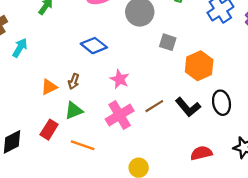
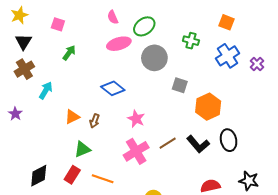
orange triangle: (49, 87) -> (72, 117), moved
green triangle: (74, 111) -> (82, 149), moved
red rectangle: (49, 130) -> (72, 175), moved

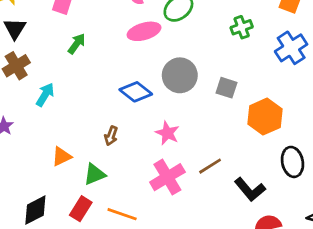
green cross: (191, 41) -> (242, 27), turned -35
gray circle: (154, 58) -> (180, 75), moved
orange triangle: (72, 117) -> (62, 156), moved
black L-shape: (198, 144) -> (250, 189), moved

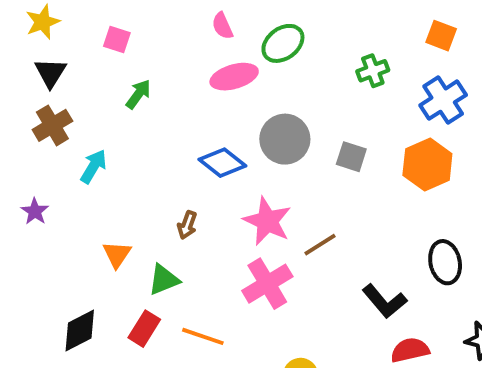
orange hexagon: (265, 117) -> (427, 165), moved
pink star: (167, 133) -> (267, 221), size x1.4
orange triangle: (62, 156) -> (117, 254), turned -30
brown line: (210, 166) -> (320, 245), moved

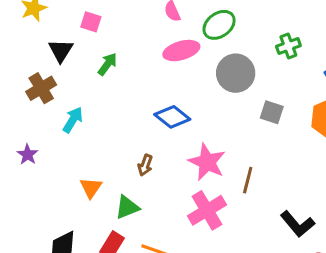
black triangle: (50, 73) -> (61, 51), moved
gray circle: (285, 139) -> (236, 73), moved
brown line: (320, 245) -> (248, 180), turned -44

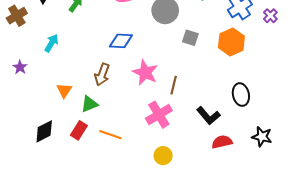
brown cross: (41, 88) -> (17, 16), moved
blue diamond: (172, 117) -> (121, 41), turned -35
brown arrow: (145, 165) -> (102, 75), size x1.5
pink cross: (207, 210) -> (159, 115), moved

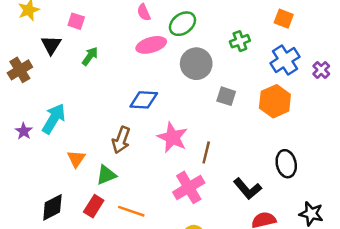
cyan arrow: (52, 43) -> (54, 119), moved, size x1.4

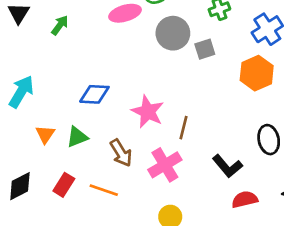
gray square: (226, 96) -> (205, 49), moved, turned -36
blue diamond: (144, 100) -> (94, 94), moved
brown arrow: (121, 140) -> (121, 153), moved, turned -52
green triangle: (106, 175) -> (77, 137), moved

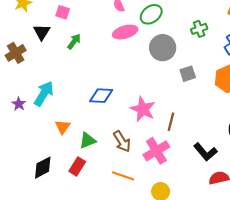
gray square: (205, 49) -> (188, 74), moved
green triangle: (77, 137) -> (88, 140), moved
orange line: (104, 190) -> (123, 176), moved

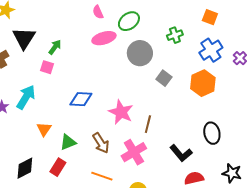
pink square: (63, 12) -> (47, 67), moved
black triangle: (42, 32) -> (24, 38), size x1.4
gray square: (188, 74) -> (164, 78), turned -35

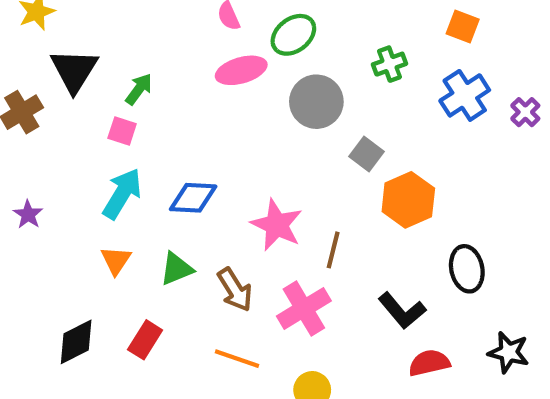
orange hexagon: (203, 83) -> (408, 200), moved
cyan arrow: (26, 97) -> (122, 194), moved
green triangle: (68, 142) -> (176, 269), moved

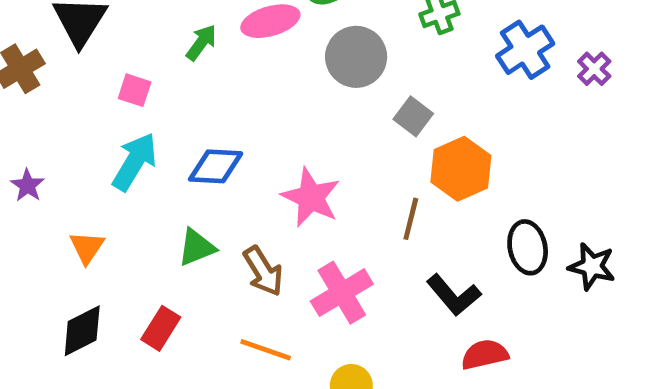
green arrow: (139, 89) -> (201, 43), moved
brown line: (333, 250) -> (411, 219), moved
orange triangle: (116, 260) -> (87, 247), moved
black star: (509, 352) -> (592, 266), moved

